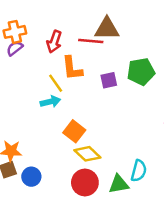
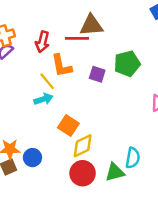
purple square: (109, 80) -> (97, 74), turned 35
yellow diamond: (87, 154) -> (83, 146), turned -65
blue circle: (31, 177) -> (32, 158), moved

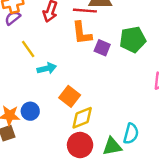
orange L-shape: (61, 66) -> (82, 33), moved
yellow line: (47, 81) -> (28, 49), moved
blue circle: (32, 158) -> (30, 111), moved

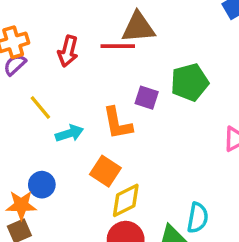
orange L-shape: (82, 33) -> (117, 123), moved
blue circle: (30, 111) -> (42, 185), moved

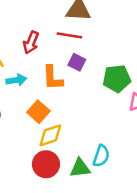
red line: (118, 46) -> (69, 35), moved
red arrow: (68, 51) -> (31, 42), moved
green pentagon: (190, 82) -> (117, 79), moved

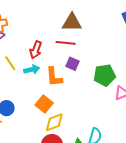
cyan arrow: (16, 80) -> (32, 70), moved

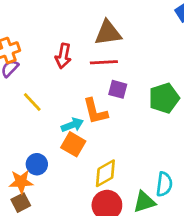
red arrow: (36, 50) -> (63, 56), moved
cyan arrow: (32, 70) -> (72, 125), moved
orange square: (44, 104) -> (73, 144), moved

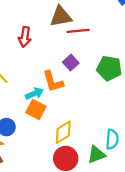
red line: (104, 62) -> (78, 31), moved
purple square: (118, 89) -> (71, 63), turned 35
green pentagon: (164, 98) -> (109, 68), turned 30

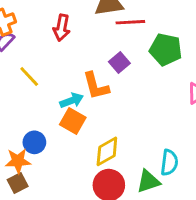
green pentagon: (109, 68) -> (166, 50), moved

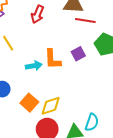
purple square: (119, 62) -> (78, 54), moved
orange square: (73, 121) -> (29, 103), moved

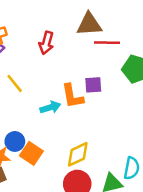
purple square: (78, 54) -> (93, 85), moved, turned 32
orange square: (29, 103) -> (31, 153), moved

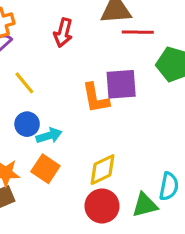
purple square: (93, 85) -> (121, 84), size x1.5
cyan arrow: (50, 107) -> (49, 136), moved
blue circle: (15, 141) -> (27, 124), moved

